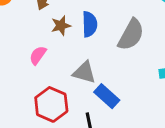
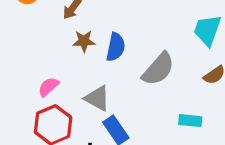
pink semicircle: (38, 55) -> (48, 87), moved

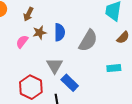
pink semicircle: (48, 87) -> (22, 42), moved
gray triangle: (97, 98) -> (55, 66), turned 42

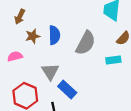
pink semicircle: (22, 42) -> (15, 56), moved, turned 40
cyan rectangle: (114, 68) -> (113, 60), moved

